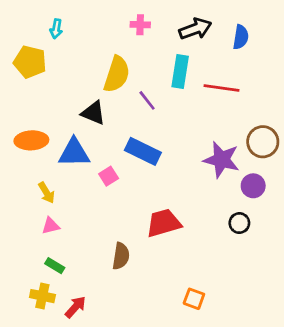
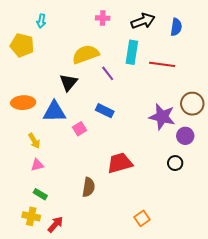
yellow semicircle: (117, 74) -> (86, 54), turned -128
black triangle: (93, 113) -> (68, 82), turned 48
blue rectangle: (143, 151) -> (105, 111), size x0.7
orange square: (194, 299) -> (142, 218), turned 35

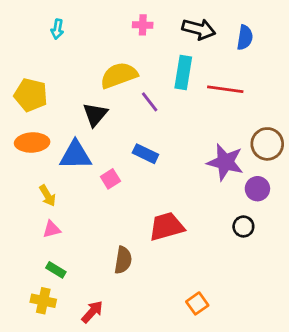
black arrow: (143, 21) -> (199, 29), turned 35
yellow pentagon: (22, 45) -> (31, 95), moved
red arrow: (55, 224) -> (92, 312), moved

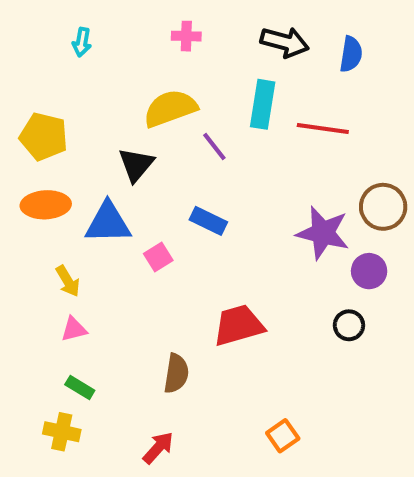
pink cross: (143, 25) -> (186, 36), moved
red arrow: (92, 312) -> (158, 448), moved

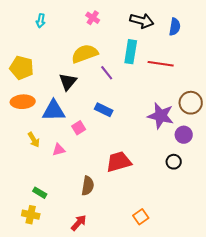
pink cross: (186, 36) -> (93, 18), turned 32
pink triangle: (74, 329) -> (59, 150), moved

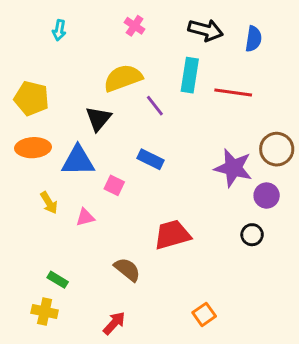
pink square: (79, 128) -> (114, 185), turned -32
brown semicircle: (88, 186) -> (127, 269), turned -60

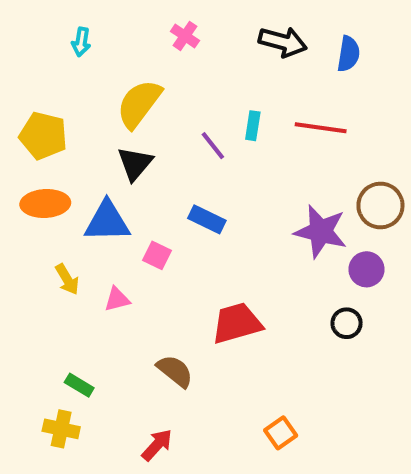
cyan rectangle: (190, 75) -> (253, 126), moved, size x0.6
yellow semicircle: (123, 78) -> (139, 104), moved, turned -33

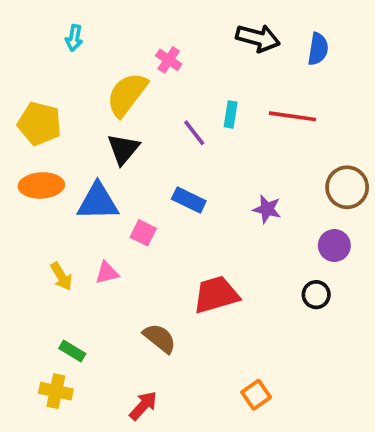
pink cross: (185, 36) -> (169, 60), moved
purple star: (321, 231) -> (267, 209), moved, size x0.6
yellow arrow: (67, 279) -> (61, 276), moved

